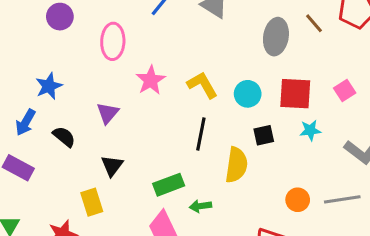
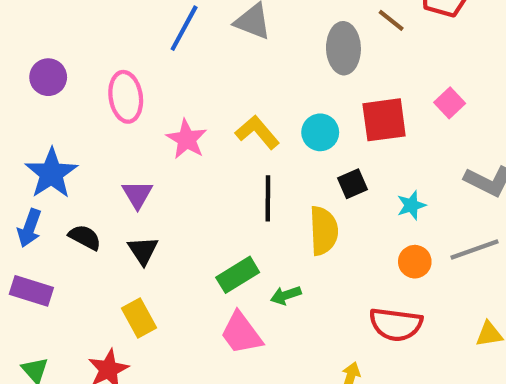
blue star: (49, 86) -> (51, 173), size x1.4
cyan star: (310, 130) -> (411, 205), moved
black triangle: (112, 166) -> (143, 251), moved

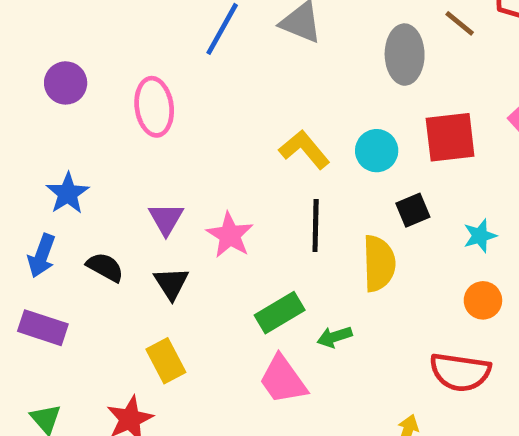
pink star: (187, 139) -> (230, 235), moved
blue star: (51, 173) -> (68, 193), size x0.7

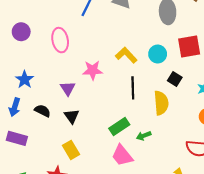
black square: (413, 210) -> (175, 79), turned -32
pink star: (230, 235) -> (93, 70), moved, turned -30

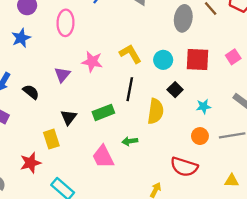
blue star: (25, 80) -> (21, 38), moved
black triangle: (72, 116) -> (69, 117), moved
green rectangle: (119, 126) -> (103, 112), moved

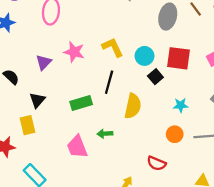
black square: (175, 90) -> (155, 77), moved
black triangle: (69, 117) -> (37, 100), moved
red semicircle: (184, 167) -> (156, 163), size x0.7

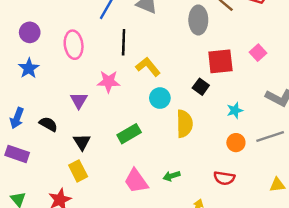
cyan circle: (144, 56) -> (160, 98), moved
black line: (109, 82) -> (124, 42), moved
green arrow: (105, 134) -> (172, 176), moved

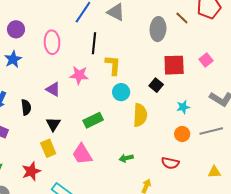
yellow L-shape: (148, 67) -> (113, 65), turned 40
purple triangle: (79, 100) -> (53, 89), turned -35
black semicircle: (48, 124) -> (26, 107), turned 49
pink trapezoid: (136, 181) -> (82, 154), moved

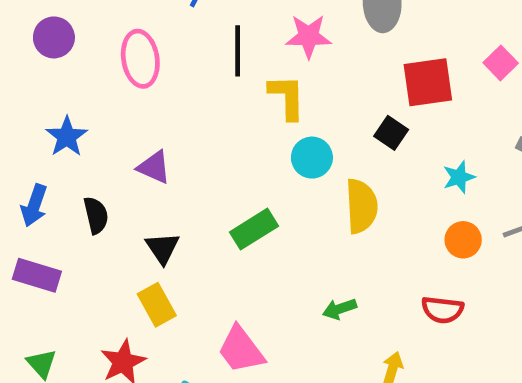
blue star: (13, 59) -> (67, 137), moved
pink star: (79, 75) -> (309, 36), moved
pink trapezoid: (82, 154) -> (241, 350), moved

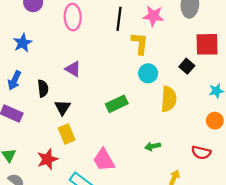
blue star: (67, 137) -> (23, 43), moved
black triangle: (163, 248) -> (63, 107), moved

